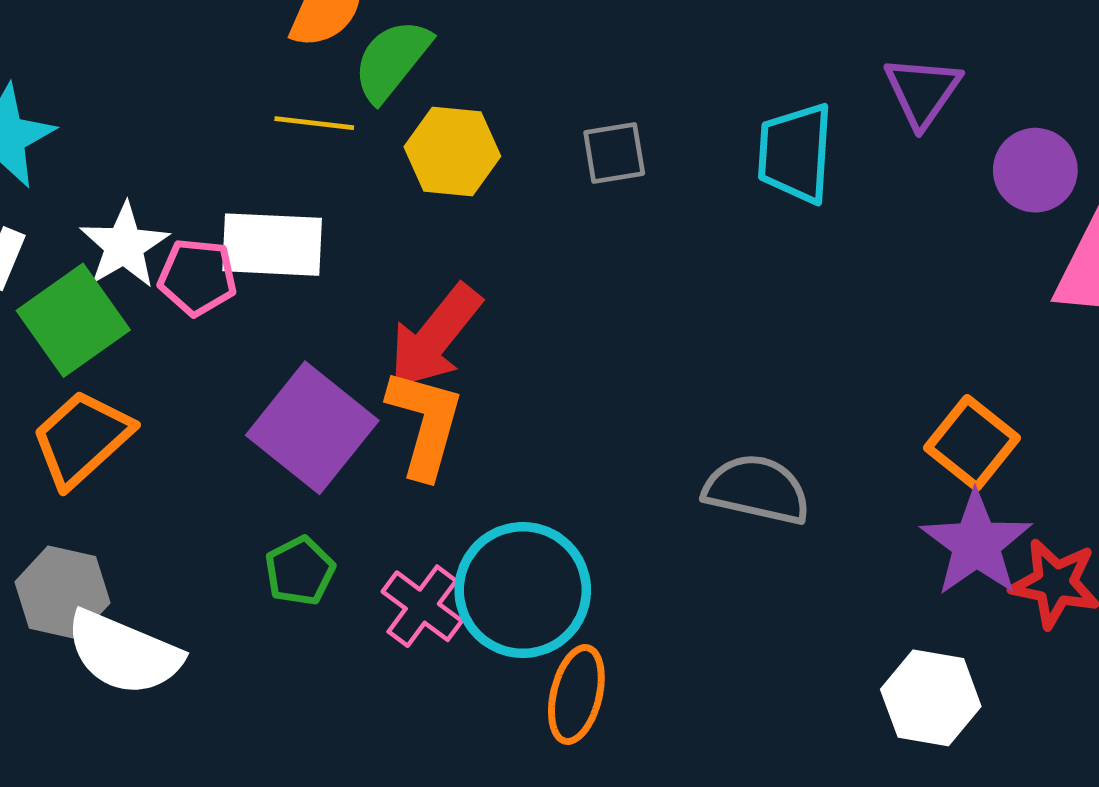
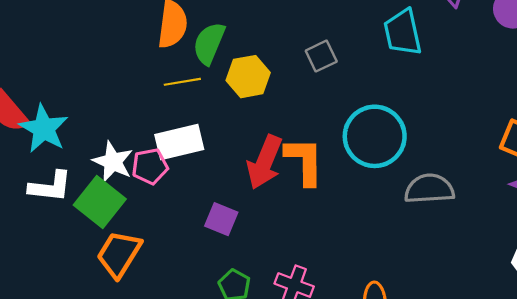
orange L-shape: (425, 423) -> (304, 161), moved
purple square: (312, 428) -> (221, 219), size x0.6
cyan circle: (523, 590) -> (375, 136), moved

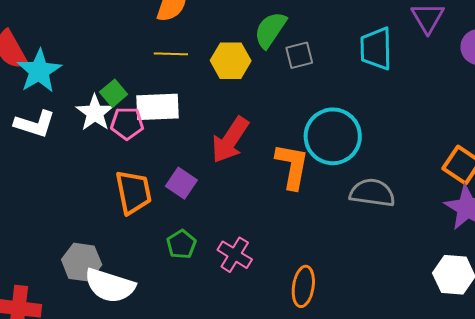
green semicircle: (209, 43) -> (270, 30), moved
orange L-shape: (304, 161) -> (292, 166), moved
green square: (100, 202) -> (114, 93), moved, size x0.6
orange trapezoid: (119, 254) -> (133, 192), moved, turned 126

